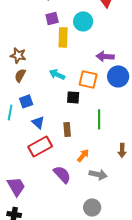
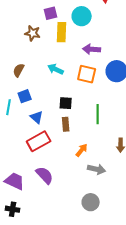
brown star: (18, 55) -> (33, 33), moved
purple arrow: (105, 56) -> (92, 49), moved
black square: (73, 97) -> (66, 103), moved
purple semicircle: (62, 174) -> (45, 175), moved
purple trapezoid: (16, 186) -> (15, 181), turned -35

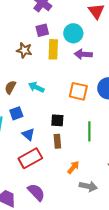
purple arrow: (92, 49) -> (83, 54), moved
cyan arrow: (56, 69) -> (36, 87), moved

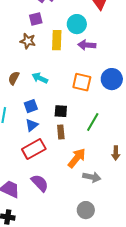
purple square: (42, 30) -> (36, 19), moved
blue square: (16, 113) -> (31, 106), moved
green line: (89, 131) -> (93, 122), turned 30
blue triangle: (28, 134) -> (32, 125), turned 40
orange arrow: (73, 167) -> (77, 158), size x1.5

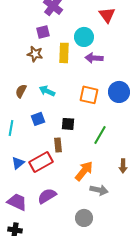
blue triangle: (32, 125) -> (18, 163), moved
brown rectangle: (61, 132) -> (58, 145), moved
purple semicircle: (40, 183) -> (47, 196), turned -78
gray circle: (86, 210) -> (84, 218), moved

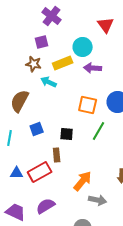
yellow rectangle: (64, 53) -> (63, 63), turned 66
brown semicircle: (21, 91) -> (20, 101), size x1.6
cyan arrow: (47, 91) -> (49, 82), moved
green line: (100, 135) -> (99, 131), moved
blue triangle: (18, 163) -> (17, 173), turned 40

